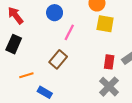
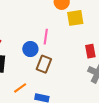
blue circle: (55, 13) -> (30, 49), moved

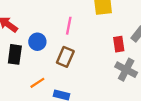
blue circle: (30, 49) -> (37, 42), moved

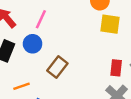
pink line: (69, 26) -> (41, 19), moved

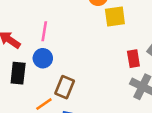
brown rectangle: (57, 67) -> (65, 87), moved

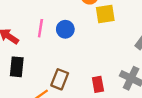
blue circle: (43, 58) -> (65, 29), moved
red rectangle: (133, 59) -> (98, 84), moved

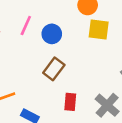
brown rectangle: (60, 79) -> (54, 69), moved

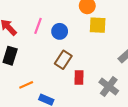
red rectangle: (70, 102) -> (79, 77), moved

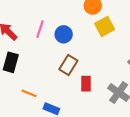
yellow square: (98, 25) -> (105, 26), turned -30
orange line: (26, 85) -> (29, 93), turned 48

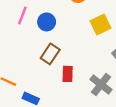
yellow square: (105, 26) -> (100, 25), moved

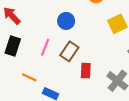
pink line: (22, 16) -> (45, 47), moved

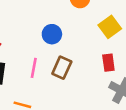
red rectangle: (86, 71) -> (108, 63), moved

